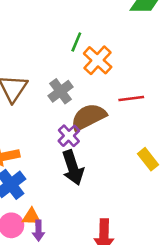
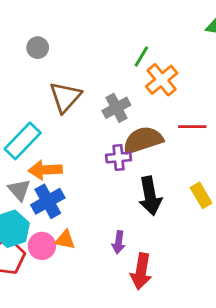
purple cross: (69, 136) -> (119, 157), turned 30
black arrow: (73, 168) -> (150, 196), moved
purple arrow: (38, 231) -> (119, 242), moved

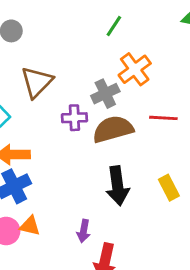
green line: (141, 57) -> (114, 26), moved
gray cross: (116, 108) -> (105, 94), moved
purple cross: (119, 157) -> (74, 118), moved

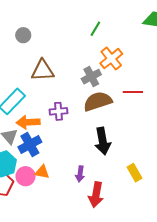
brown triangle: (37, 82) -> (43, 70), turned 45
purple cross: (74, 118) -> (58, 111), moved
yellow rectangle: (169, 188) -> (134, 173), moved

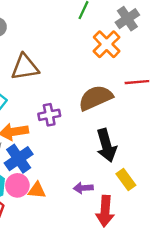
gray cross: (91, 77) -> (127, 19), moved
yellow rectangle: (134, 173) -> (126, 179), moved
purple arrow: (80, 174) -> (83, 188), turned 84
pink circle: (26, 176) -> (17, 185), moved

